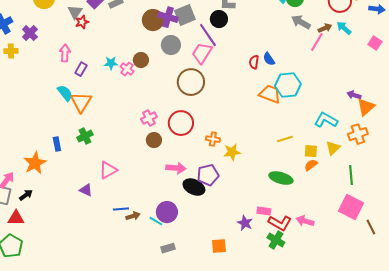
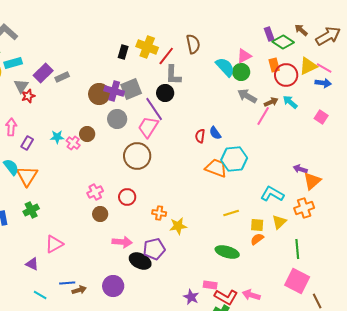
red circle: (181, 123) -> (127, 197), size x0.7
cyan line: (156, 221) -> (40, 295), moved

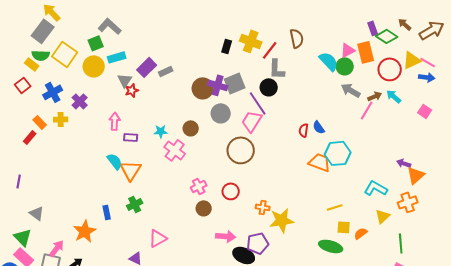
orange rectangle: (274, 65) -> (366, 52), moved, size x1.5
purple rectangle: (27, 143) -> (131, 137), turned 64
pink cross: (73, 143) -> (175, 150), moved, size x1.5
yellow square: (257, 225) -> (344, 227), moved
yellow star: (178, 226) -> (282, 220), size x1.4

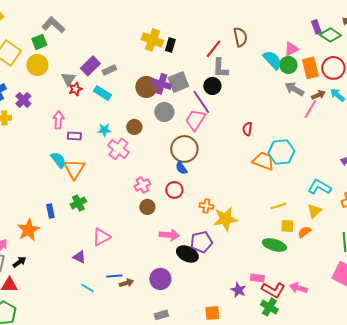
yellow cross: (251, 41) -> (152, 40), moved
orange rectangle: (366, 52) -> (310, 68), moved
cyan rectangle: (117, 57) -> (102, 93), moved, turned 48
blue semicircle: (319, 127) -> (181, 168), moved
yellow triangle: (383, 216) -> (314, 211), moved

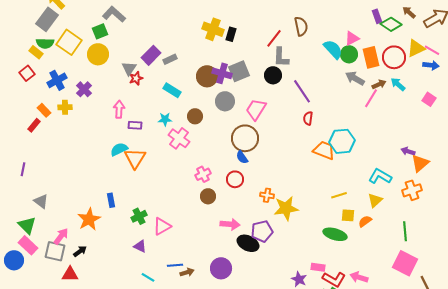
cyan rectangle: (102, 93) -> (172, 90), moved
purple line: (201, 102) -> (302, 91), moved
cyan semicircle: (58, 160) -> (119, 149), turned -78
green cross: (78, 203) -> (139, 216), moved

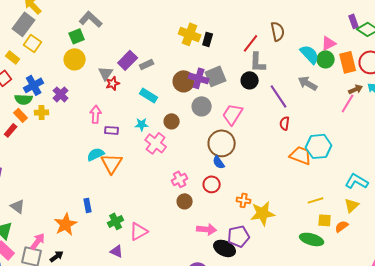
yellow square: (69, 42) -> (33, 43), moved, size x0.7
green semicircle: (45, 43) -> (24, 99), moved
gray arrow: (355, 78) -> (308, 83), moved

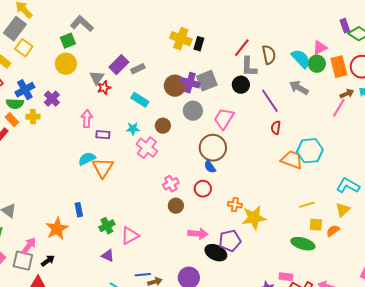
brown semicircle: (278, 31) -> (269, 55), moved

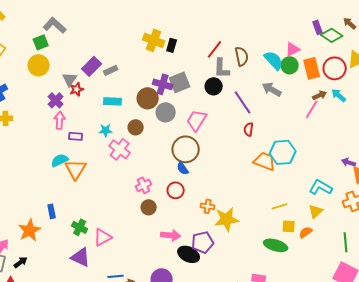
brown circle: (175, 86) -> (148, 98), moved
purple cross: (52, 99) -> (56, 100), moved
cyan rectangle: (140, 100) -> (113, 101), turned -30
green cross: (107, 226) -> (80, 227), turned -35
purple triangle: (108, 256) -> (81, 257), size x1.5

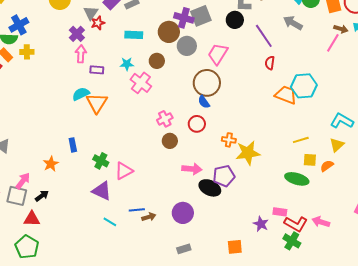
brown arrow: (320, 95) -> (341, 29), turned 40
orange star: (30, 230) -> (51, 164), size x0.7

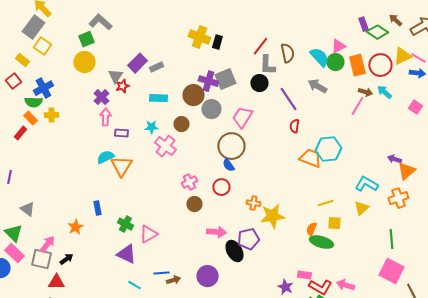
orange semicircle: (327, 166) -> (311, 229), moved, turned -32
black ellipse: (210, 188) -> (234, 251), turned 35

